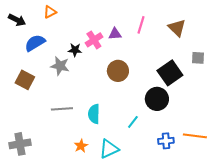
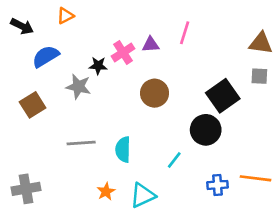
brown triangle: (177, 28) -> (261, 43), moved, turned -36
brown square: (25, 80) -> (33, 105), turned 30

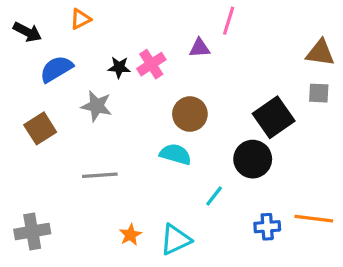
pink line: (185, 33) -> (229, 21), moved
purple triangle: (151, 45) -> (200, 48), moved
black star: (98, 66) -> (119, 67), moved
cyan semicircle: (123, 150) -> (175, 154), moved, turned 105

